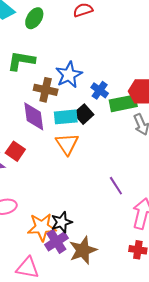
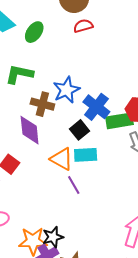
blue cross: (100, 90) -> (96, 107), size x1.5
cyan rectangle: (66, 117) -> (86, 155), moved
orange triangle: (67, 144) -> (62, 159), turned -30
purple line: (116, 186) -> (74, 185), moved

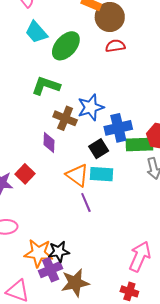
green ellipse: (34, 32) -> (66, 46), size x1.4
blue cross: (96, 107) -> (118, 128), turned 32
purple diamond: (30, 130) -> (49, 143), size x0.7

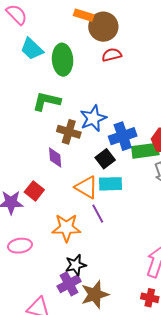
green ellipse: (66, 46) -> (63, 60), turned -40
orange star: (38, 253) -> (66, 228), moved

